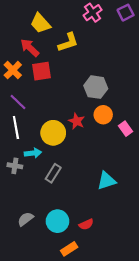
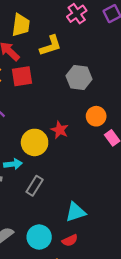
yellow trapezoid: (40, 23) -> (21, 25), turned -130
gray hexagon: (96, 87) -> (79, 77), moved
orange circle: (103, 115) -> (96, 116), moved
cyan triangle: (106, 181) -> (76, 212), moved

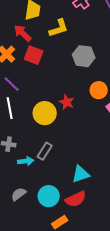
red square: (22, 76) -> (34, 55), turned 30
cyan arrow: (13, 164) -> (26, 161), moved
red semicircle: (70, 240) -> (76, 199), size x1.5

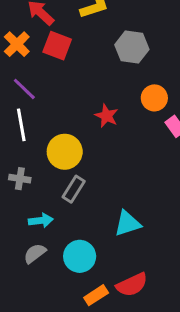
yellow circle: (45, 113) -> (65, 152), moved
cyan arrow: (26, 161) -> (41, 220), moved
red semicircle: (76, 199) -> (132, 285), moved

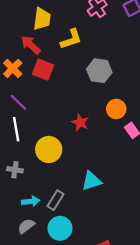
gray rectangle: (74, 189) -> (55, 200), moved
cyan triangle: (127, 223) -> (91, 181), moved

